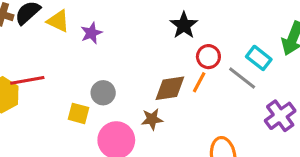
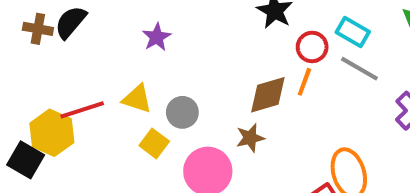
yellow triangle: (58, 21) -> (137, 99), moved
cyan rectangle: (259, 58) -> (353, 32), moved
yellow square: (79, 113) -> (154, 143), turned 30

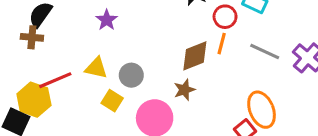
brown cross: (38, 29) -> (32, 37), moved
gray line: (359, 69) -> (265, 52), moved

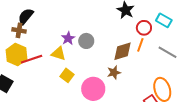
purple star: (107, 20) -> (68, 38), moved
gray circle: (131, 75) -> (86, 41), moved
yellow hexagon: (34, 100) -> (17, 54), moved

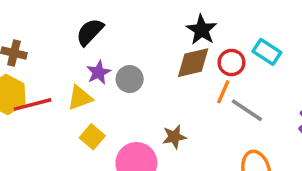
black semicircle: (26, 16) -> (90, 32), moved
brown diamond: (122, 51) -> (193, 63), moved
gray line: (167, 52) -> (247, 110), moved
yellow triangle: (58, 54) -> (80, 98), turned -42

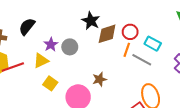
black star: (202, 30) -> (91, 21), moved
black semicircle: (90, 32) -> (27, 27), moved
cyan rectangle: (267, 52) -> (153, 44), moved

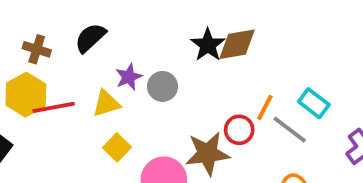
red circle: (130, 32) -> (239, 130), moved
brown diamond: (107, 34) -> (237, 44), moved
brown star: (99, 79) -> (207, 153), size x1.6

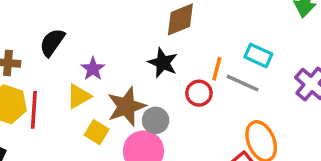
black star: (208, 45) -> (163, 63), moved
gray circle: (163, 86) -> (156, 120), moved
red line: (54, 107) -> (34, 110), turned -63
brown star: (207, 153) -> (126, 106), moved

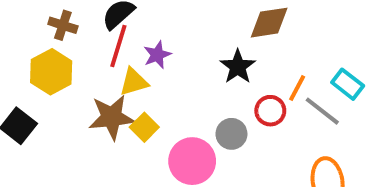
brown star: (126, 106) -> (112, 117), moved
red line: (34, 110) -> (118, 46), moved
gray circle: (156, 120) -> (231, 134), moved

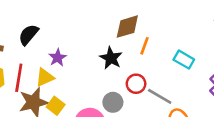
red line: (118, 46) -> (19, 78), moved
orange line: (297, 88) -> (145, 46), moved
gray line: (322, 111) -> (160, 96), moved

